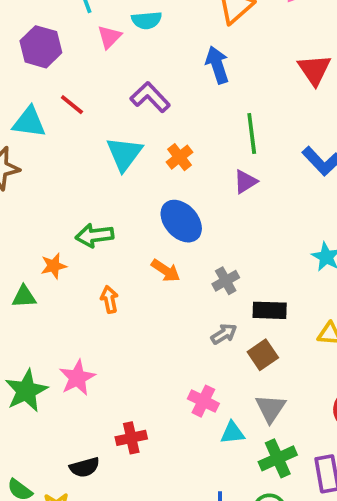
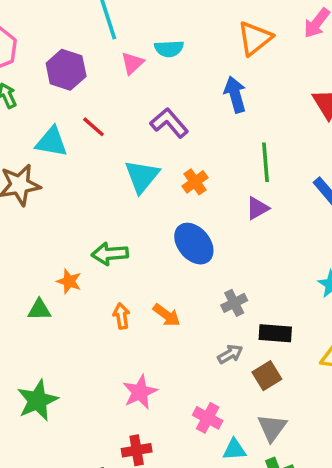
orange star: (54, 266) -> (69, 281), turned 30
orange arrow: (166, 271) -> (167, 315), moved
pink star: (77, 378) -> (140, 392), moved

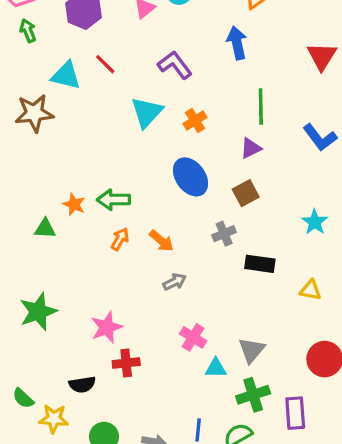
green arrow: (110, 254) -> (114, 200), moved
orange arrow: (121, 316) -> (120, 239), turned 35
gray arrow: (230, 354) -> (174, 282), moved
brown square: (267, 376) -> (246, 193), moved
pink star: (140, 392) -> (107, 327), moved

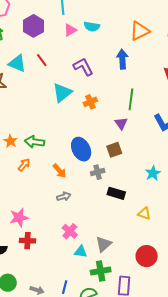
purple triangle: (251, 148) -> (121, 123), turned -48
blue ellipse: (191, 177) -> (81, 149), moved
orange arrow: (120, 239) -> (24, 165), moved

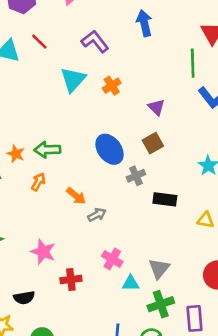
green line: (131, 99) -> (193, 63), moved
orange arrow: (60, 171) -> (76, 196), moved
pink star: (19, 218) -> (43, 252), turned -30
red cross: (28, 241) -> (71, 280), moved

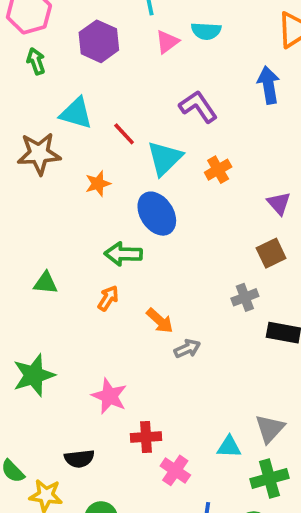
red line: (39, 42) -> (124, 134), moved
blue ellipse: (110, 149) -> (157, 214), moved
orange star: (16, 154) -> (98, 184), moved, turned 30
pink cross: (112, 259) -> (175, 470), moved

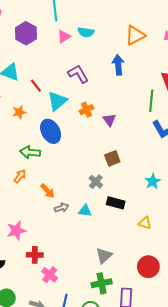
purple triangle: (279, 203) -> (109, 120), moved
gray cross: (245, 297) -> (96, 182), turned -32
pink star: (109, 396) -> (16, 231), turned 30
cyan triangle: (229, 447) -> (85, 211), moved

